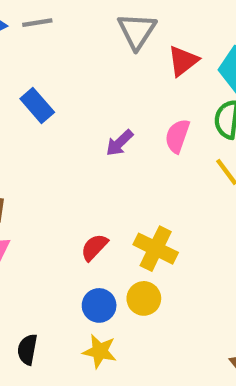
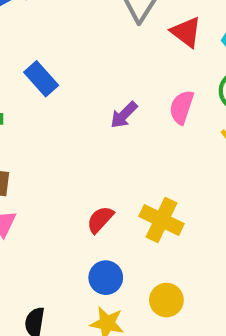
red triangle: (183, 61) -> (186, 32), turned -44
yellow circle: (144, 298) -> (166, 300), moved

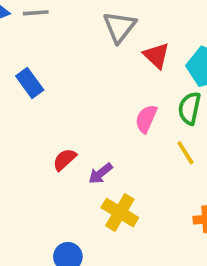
purple arrow: (124, 115) -> (101, 173), moved
red semicircle: (100, 220) -> (65, 160), moved

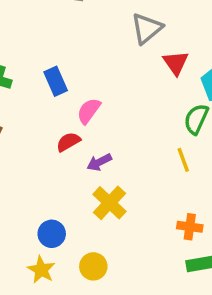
blue rectangle: (30, 83) -> (56, 81), moved
pink semicircle: (146, 119) -> (89, 111), moved

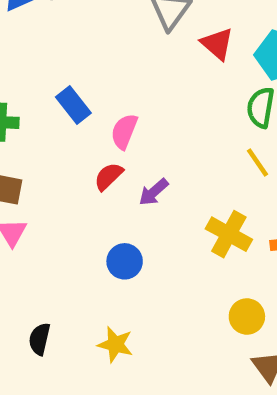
yellow cross: (109, 203) -> (229, 234), moved
blue circle: (52, 234) -> (125, 261), moved
yellow circle: (93, 266) -> (247, 316), moved

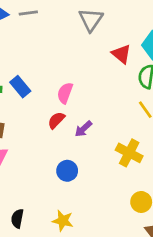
red triangle: (217, 44) -> (121, 54), moved
blue rectangle: (73, 105) -> (20, 87), moved

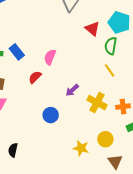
red semicircle: (56, 120) -> (35, 77), moved
purple arrow: (83, 129) -> (72, 90), moved
yellow star: (63, 221) -> (81, 148), moved

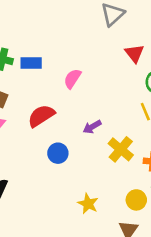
blue rectangle: (17, 52) -> (31, 63), turned -63
red semicircle: (35, 77) -> (41, 116), moved, size x1.5
yellow circle: (105, 139) -> (136, 200), moved

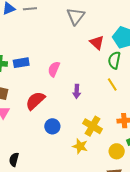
purple arrow: (92, 127) -> (77, 91), moved, turned -48
yellow cross: (121, 149) -> (93, 126), moved
yellow star: (88, 204) -> (80, 146), moved

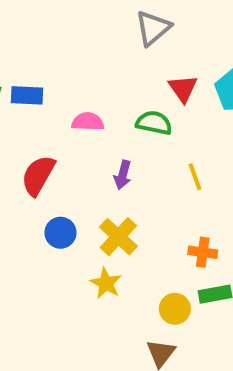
green semicircle: (114, 60) -> (154, 123), moved, turned 78
pink semicircle: (54, 69) -> (88, 122), turned 56
red semicircle: (35, 101) -> (38, 175), turned -30
yellow cross: (93, 126) -> (118, 237), moved

